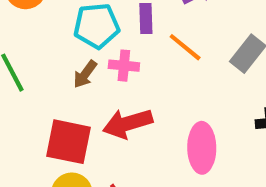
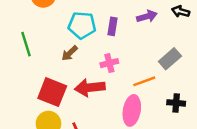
orange line: (185, 47) -> (144, 81), moved, turned -70
pink cross: (124, 66) -> (109, 63), moved, turned -30

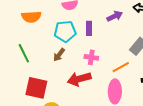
pink cross: (109, 63) -> (91, 57), turned 32
red square: (52, 92) -> (36, 88), moved

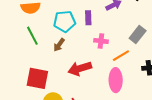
green line: (24, 53) -> (32, 36), moved
pink cross: (91, 57) -> (101, 41), moved

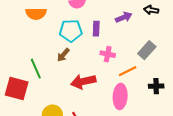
green line: (32, 36) -> (36, 69), moved
red square: (37, 78) -> (17, 89), moved

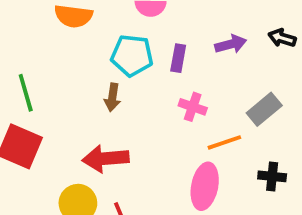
brown arrow: (63, 55) -> (112, 97), turned -40
green line: (36, 69) -> (26, 93), moved
red arrow: (83, 81) -> (106, 159), moved

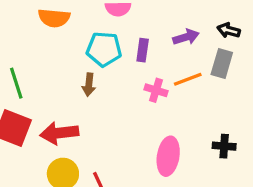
gray rectangle: (264, 109) -> (222, 64), moved, turned -32
orange line: (224, 142) -> (188, 79), moved
red arrow: (106, 159) -> (59, 133), moved

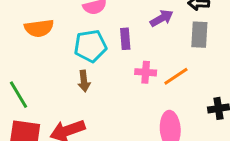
orange line: (188, 79) -> (176, 76), moved

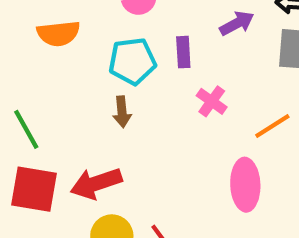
pink cross: (146, 72) -> (212, 101), turned 30
orange line: (176, 76) -> (272, 126), moved

